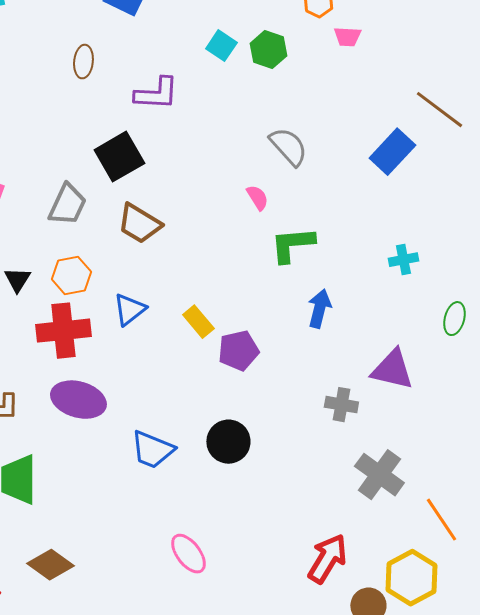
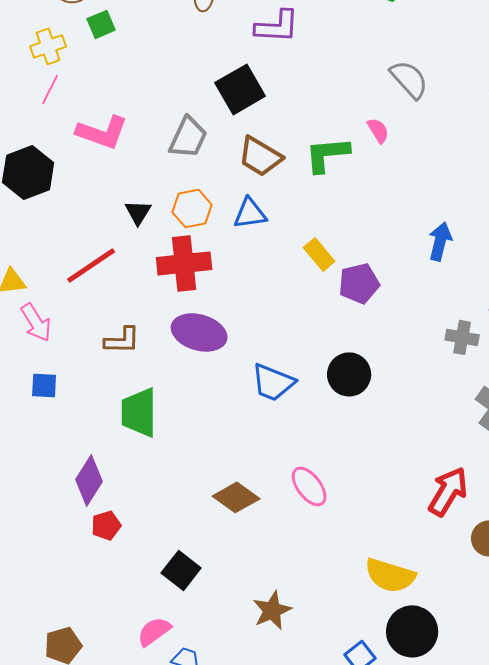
green L-shape: (292, 245) -> (327, 154), moved
blue triangle: (129, 310) -> (250, 213), moved, turned 30
brown diamond: (50, 565) -> (236, 497), moved

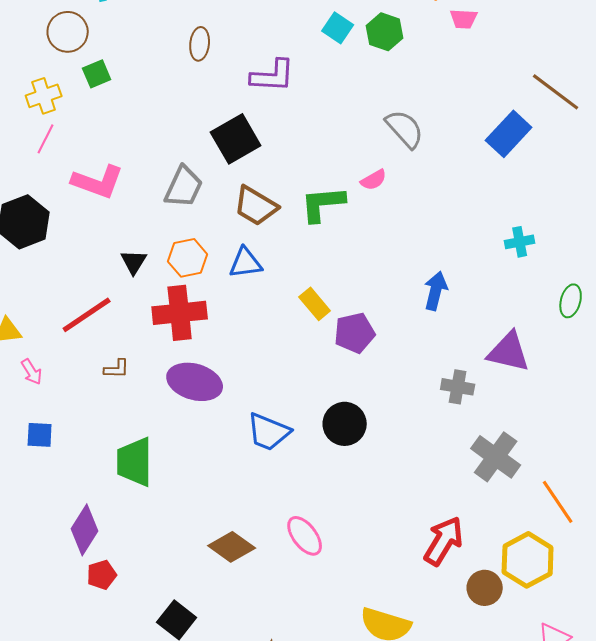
pink semicircle: (378, 130) -> (374, 180), turned 92
pink arrow: (36, 322) -> (32, 372), size x0.7
brown L-shape: (122, 340) -> (117, 369), moved, size x0.7

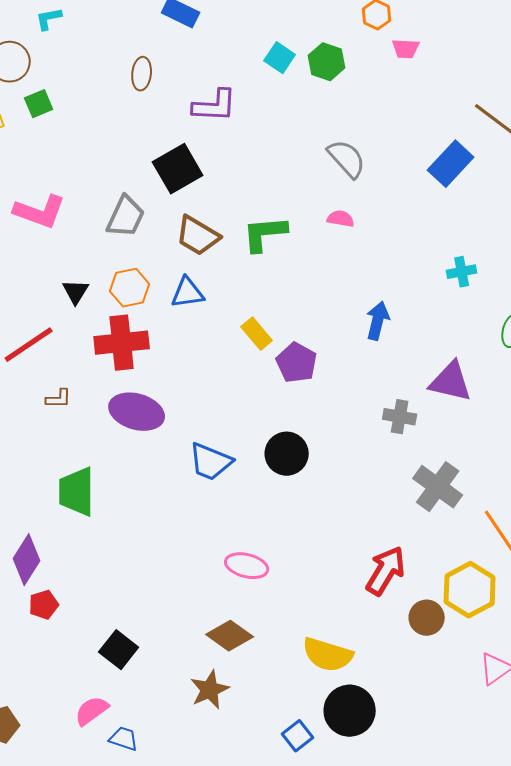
pink semicircle: (374, 180) -> (341, 219), moved, turned -140
purple pentagon: (355, 333) -> (297, 363), turned -30
pink ellipse: (305, 536) -> (247, 566), turned -39
brown diamond: (232, 547) -> (230, 636), moved

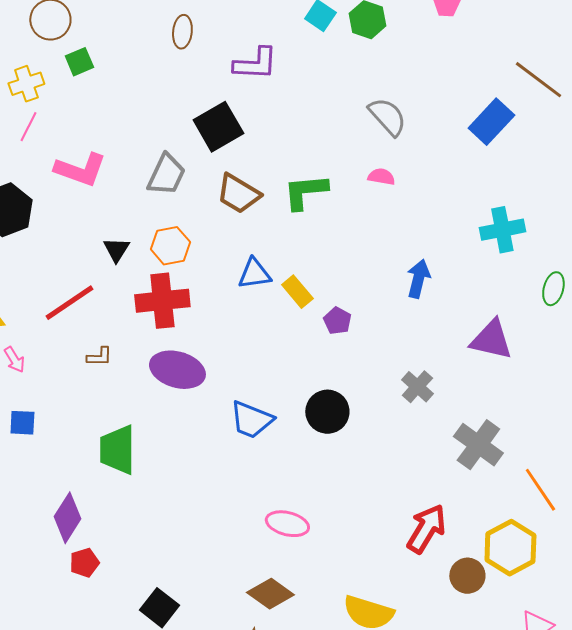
cyan cross: (462, 272) -> (502, 230), size x1.5
blue triangle: (188, 293) -> (254, 274), moved
purple pentagon: (297, 363) -> (337, 321), size x0.7
gray cross: (400, 417) -> (417, 387), moved, turned 32

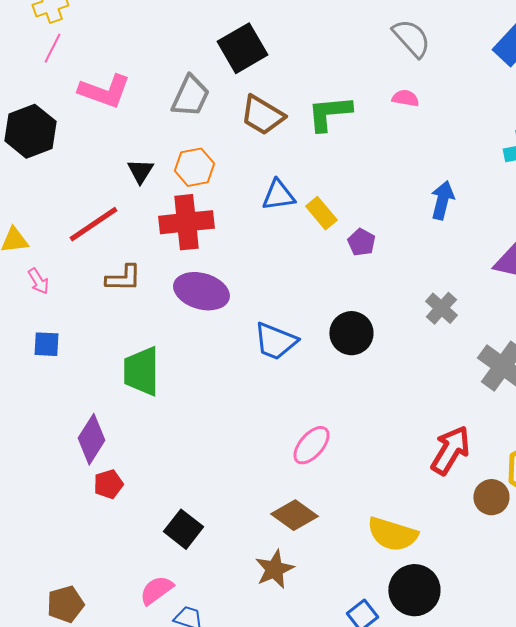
brown L-shape: (99, 357) -> (123, 278), size x1.4
pink ellipse: (287, 524) -> (311, 445), turned -63

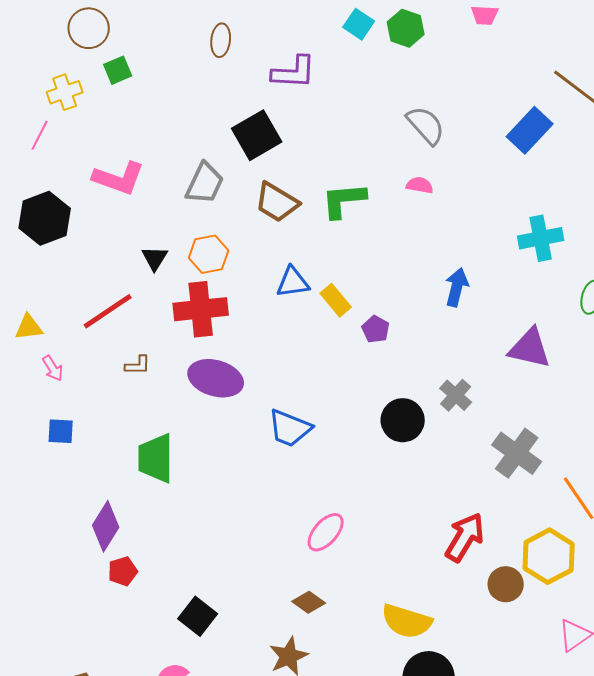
pink line: (52, 48) -> (40, 135), moved
brown L-shape: (123, 278) -> (138, 365), size x0.7
black circle: (351, 333) -> (403, 420), moved
brown diamond: (294, 515) -> (309, 602), size x0.7

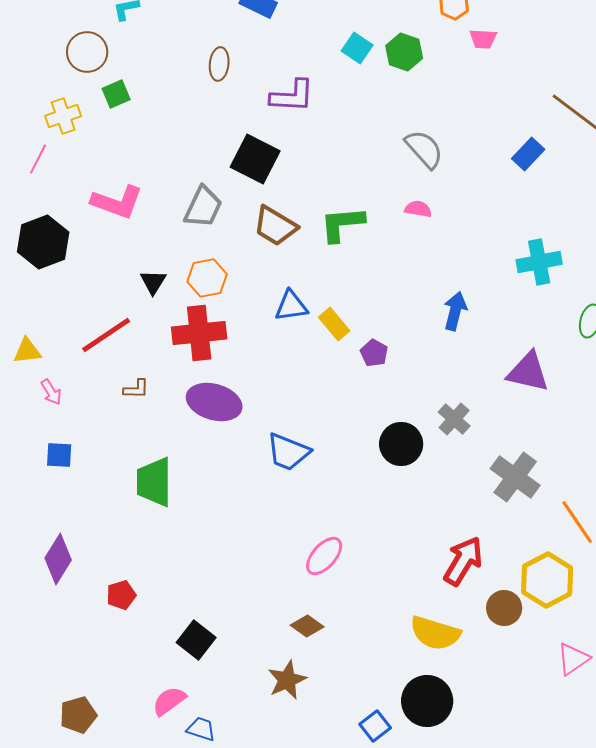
blue rectangle: (530, 130) -> (528, 154), size x0.7
black square: (257, 135) -> (255, 159), turned -33
purple diamond: (106, 526) -> (58, 559), moved
yellow semicircle: (407, 621) -> (435, 633), moved

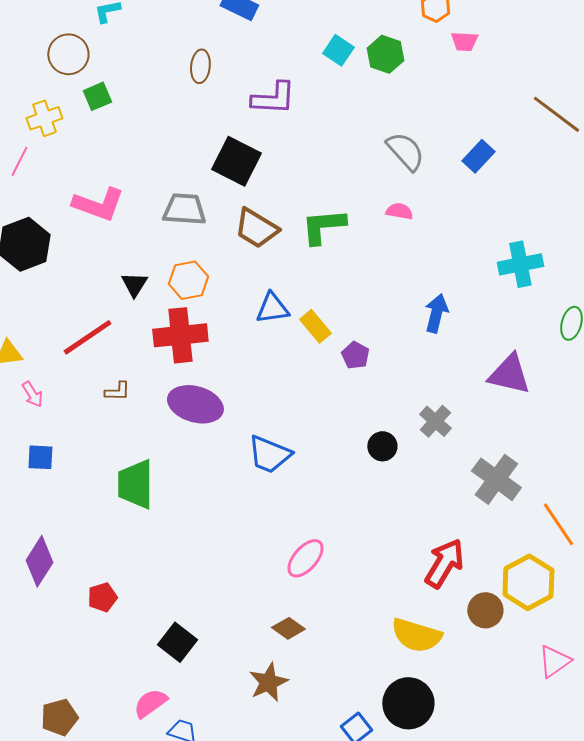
blue rectangle: (528, 154) -> (478, 156), moved
gray trapezoid: (203, 207) -> (184, 209), turned -111
black circle: (401, 444) -> (382, 446), size x0.7

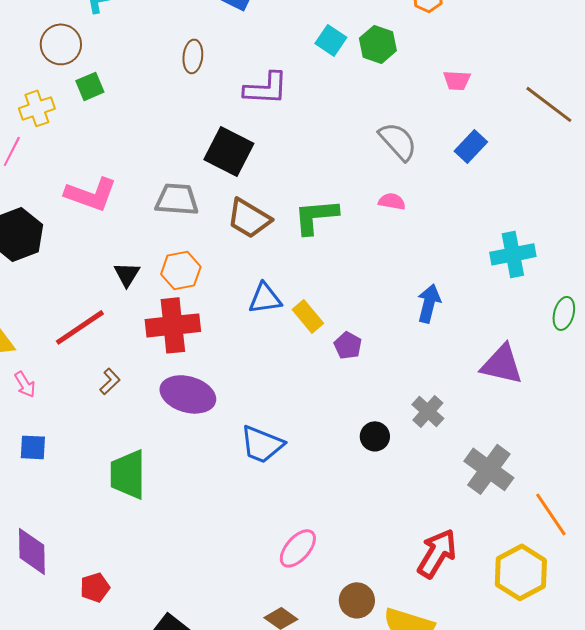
pink trapezoid: (464, 41) -> (457, 80), moved
brown L-shape: (117, 391) -> (110, 381), turned -44
purple diamond: (39, 561) -> (32, 551), turned -33
brown circle: (485, 610) -> (357, 600), moved

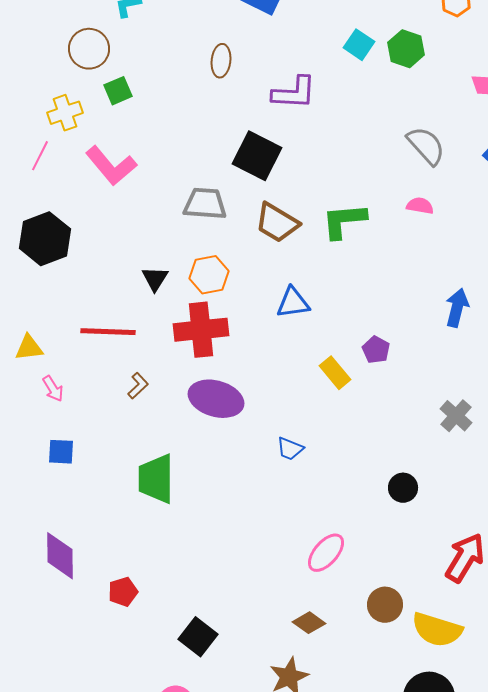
pink L-shape: (91, 194) -> (111, 166), moved, turned 30
yellow rectangle: (308, 316) -> (335, 373), moved
red line: (80, 327) -> (108, 332), turned 36
black circle: (375, 436) -> (403, 488), moved
blue trapezoid: (262, 444) -> (290, 449), size x0.6

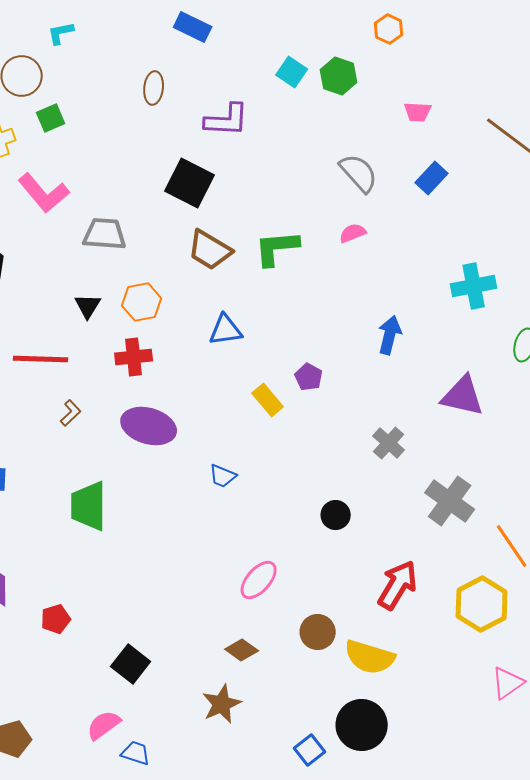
gray trapezoid: (205, 204) -> (105, 234), moved
pink semicircle: (420, 206) -> (353, 233), turned -32
red cross: (201, 330) -> (134, 357), size x0.7

